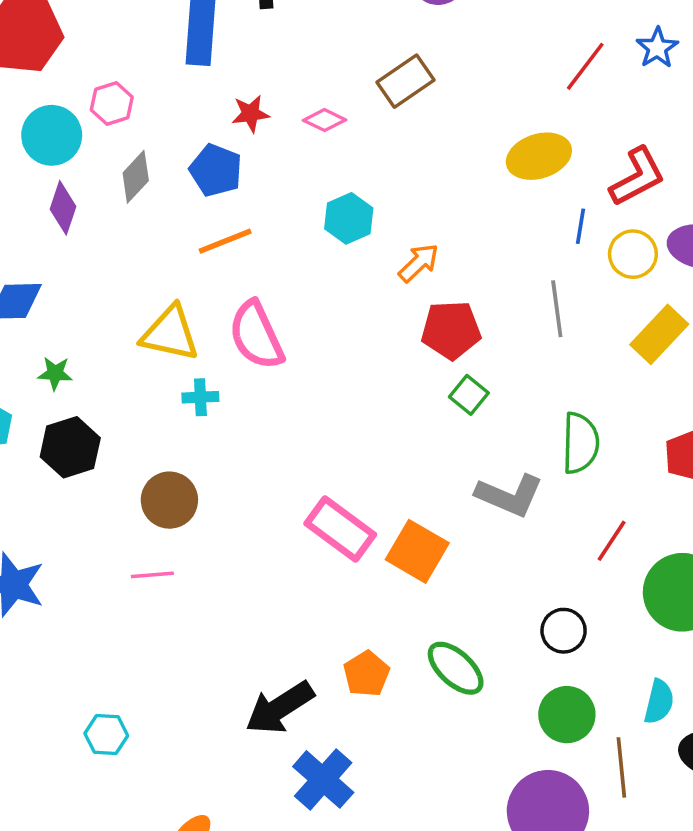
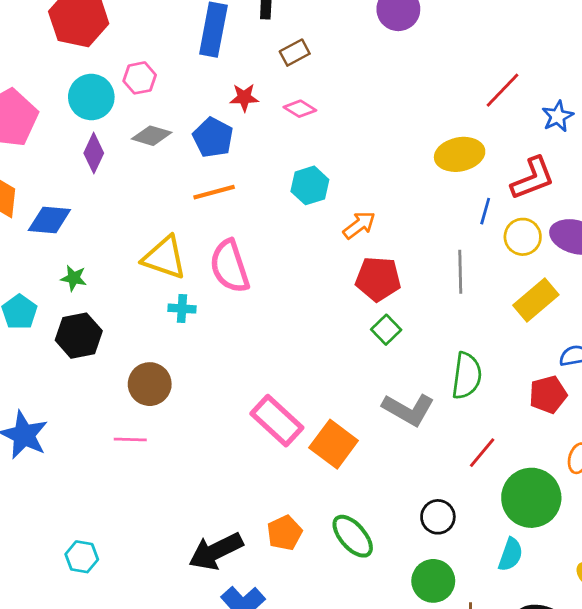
blue star: (657, 48) -> (558, 116), moved
brown rectangle: (406, 81) -> (295, 53), moved, size x0.7
gray diamond: (136, 177) -> (152, 136), turned 57
cyan semicircle: (659, 702) -> (511, 555), moved

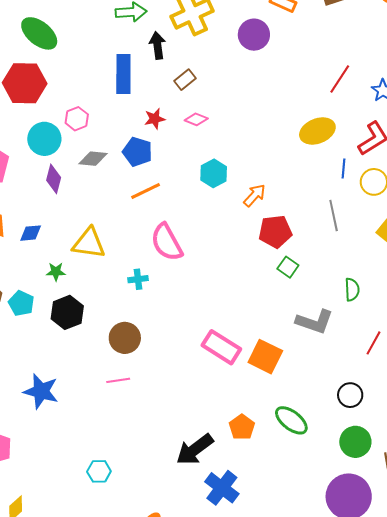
blue diamond: (49, 220) -> (31, 233), size x0.7
yellow triangle: (164, 258) -> (89, 243), moved
green semicircle: (467, 376) -> (352, 290), size x0.7

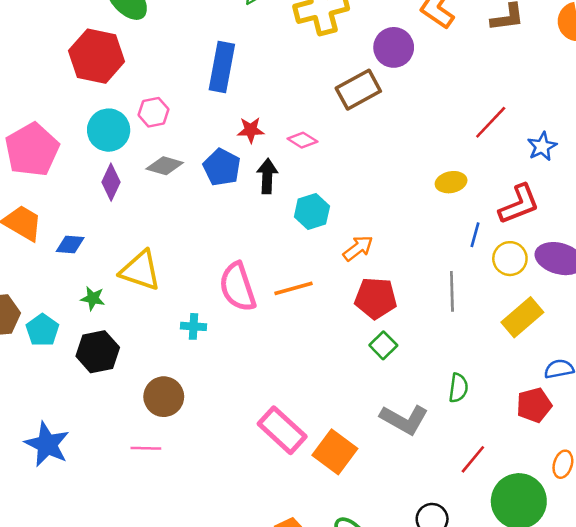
black arrow: (157, 45) -> (267, 176), moved
brown rectangle: (185, 80) -> (358, 90), moved, size x1.6
yellow ellipse: (317, 131) -> (451, 182), size x0.7
orange line: (146, 191) -> (293, 288), moved

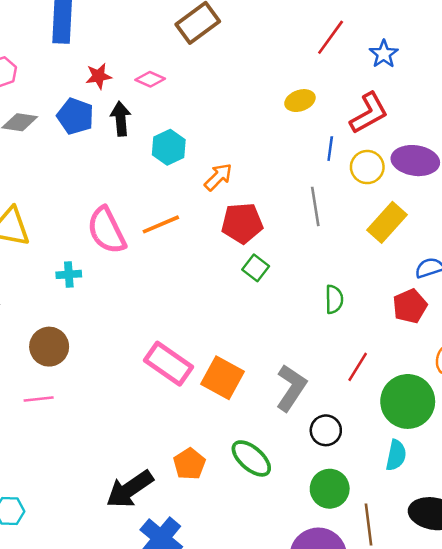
gray L-shape: (404, 419) -> (291, 388), moved, turned -78

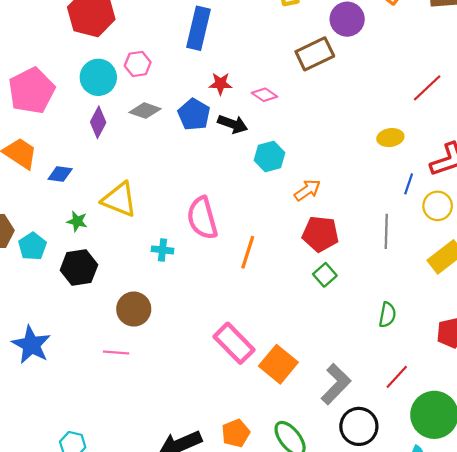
black arrow: (121, 119) -> (233, 124), turned 104
orange line: (161, 224) -> (248, 252), moved, turned -60
black circle: (326, 430) -> (359, 426), size x1.4

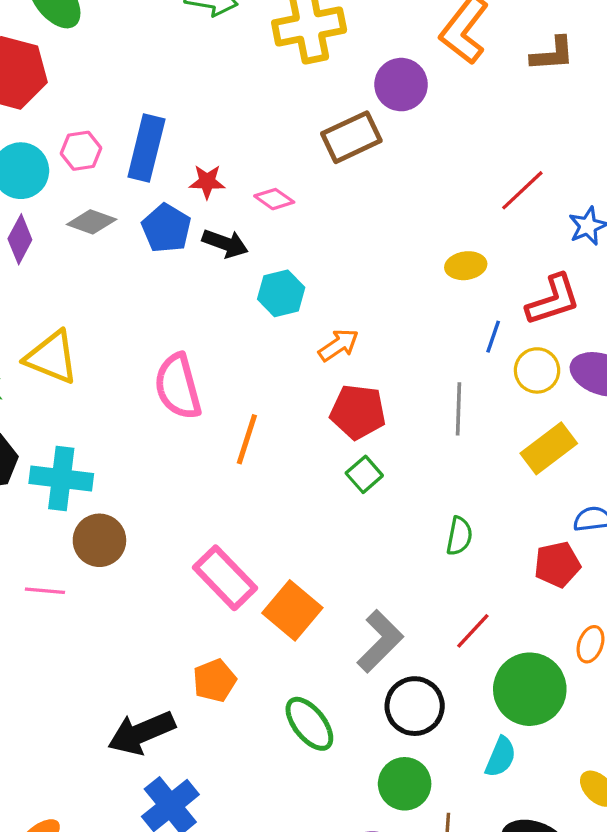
blue rectangle: (199, 28) -> (146, 148), moved
cyan cross: (162, 250) -> (61, 478), moved, size x1.8
brown circle: (134, 309) -> (99, 540), moved
orange pentagon: (236, 433) -> (214, 681), moved

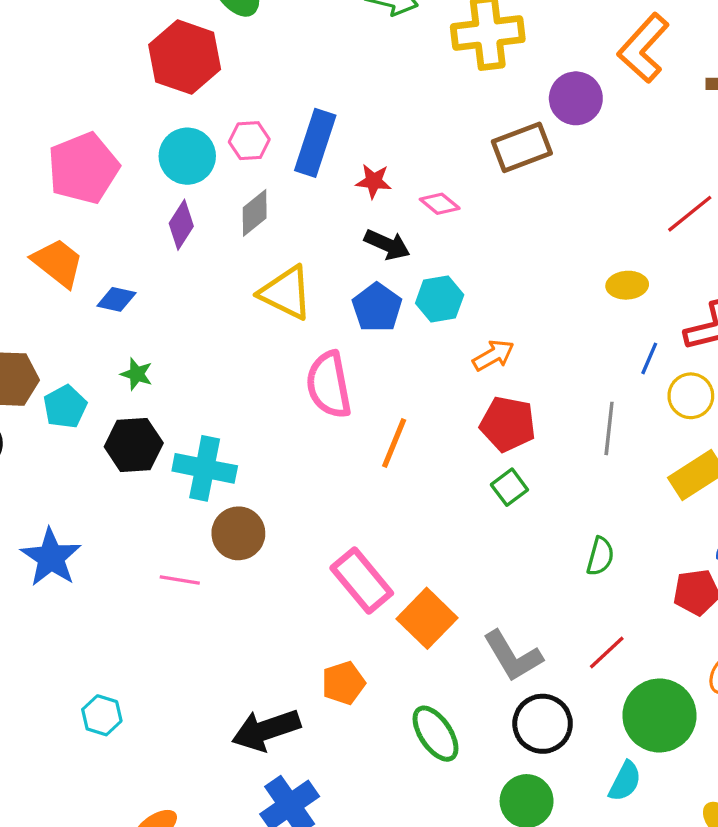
gray diamond: (92, 222) -> (255, 213), turned -63
blue pentagon: (166, 228) -> (377, 308), moved
yellow triangle: (52, 357) -> (286, 293), moved
gray L-shape: (380, 641) -> (513, 656), turned 100

